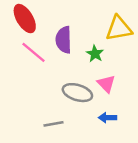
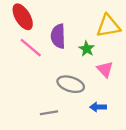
pink triangle: (106, 84) -> (105, 69), moved

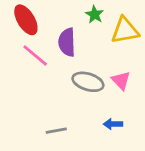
green star: (87, 49) -> (95, 15), moved
gray ellipse: (71, 84) -> (88, 82), moved

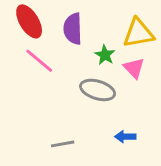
green star: (95, 15) -> (105, 55), moved
purple semicircle: (67, 42) -> (73, 29), moved
pink triangle: (121, 80) -> (134, 68), moved

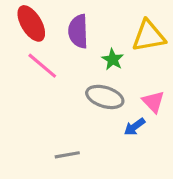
pink triangle: (134, 68) -> (153, 102), moved
blue arrow: (125, 137) -> (135, 127), moved, turned -36

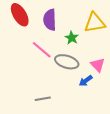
pink line: (42, 66) -> (42, 50), moved

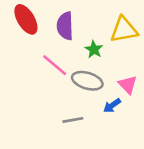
gray line: (43, 99) -> (73, 120), moved

